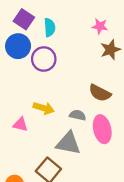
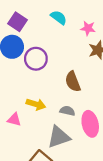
cyan semicircle: (50, 27) -> (59, 17), moved, turned -49
brown semicircle: (100, 93) -> (73, 82), moved, turned 42
gray triangle: (68, 143) -> (59, 137), turned -30

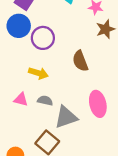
yellow arrow: (36, 104) -> (38, 73), moved
gray semicircle: (67, 111) -> (45, 101), moved

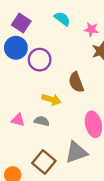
yellow arrow: (38, 73) -> (51, 99), moved
gray triangle: (66, 117) -> (76, 152), moved

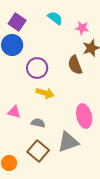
purple circle: (40, 60) -> (37, 68), moved
brown semicircle: (76, 82) -> (75, 65), moved
gray semicircle: (42, 121) -> (38, 123), moved

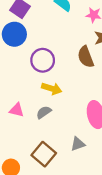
gray semicircle: (38, 123) -> (44, 112), moved, turned -48
gray triangle: (68, 142) -> (78, 144), size x0.6

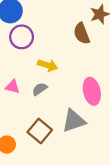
purple circle: (43, 60) -> (22, 37), moved
gray triangle: (78, 144) -> (74, 121), size x1.6

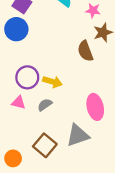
purple circle: (22, 37) -> (27, 77), moved

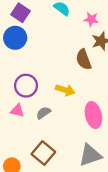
yellow arrow: (52, 82) -> (65, 90), moved
gray triangle: (78, 135) -> (90, 155), moved

